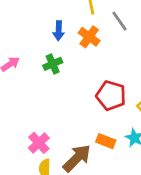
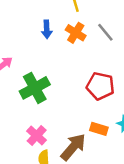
gray line: (120, 21) -> (105, 32), moved
green cross: (53, 64) -> (35, 88), moved, size x1.6

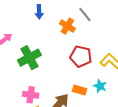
orange cross: (76, 33) -> (67, 26), moved
pink cross: (37, 136) -> (31, 95), turned -35

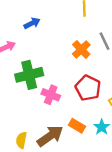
blue arrow: (39, 12) -> (32, 23), moved, turned -128
pink cross: (31, 95) -> (51, 95), moved

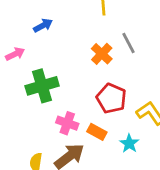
pink cross: (51, 95) -> (67, 123), moved
orange rectangle: (77, 126) -> (97, 132), moved

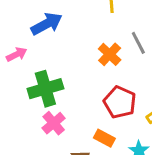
blue arrow: (43, 25) -> (47, 24), size x1.5
pink cross: (67, 123) -> (54, 123), moved, turned 30

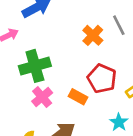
orange rectangle: (104, 138) -> (78, 97), moved

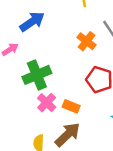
orange rectangle: (78, 97) -> (71, 106), moved

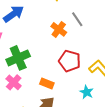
pink cross: (47, 103) -> (14, 82), moved

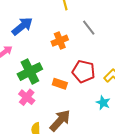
orange cross: (59, 29) -> (60, 41), moved, turned 35
orange rectangle: (47, 83) -> (60, 84), moved

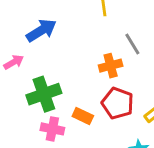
orange cross: (60, 41) -> (111, 66), moved
pink cross: (27, 97) -> (52, 129), moved, turned -35

